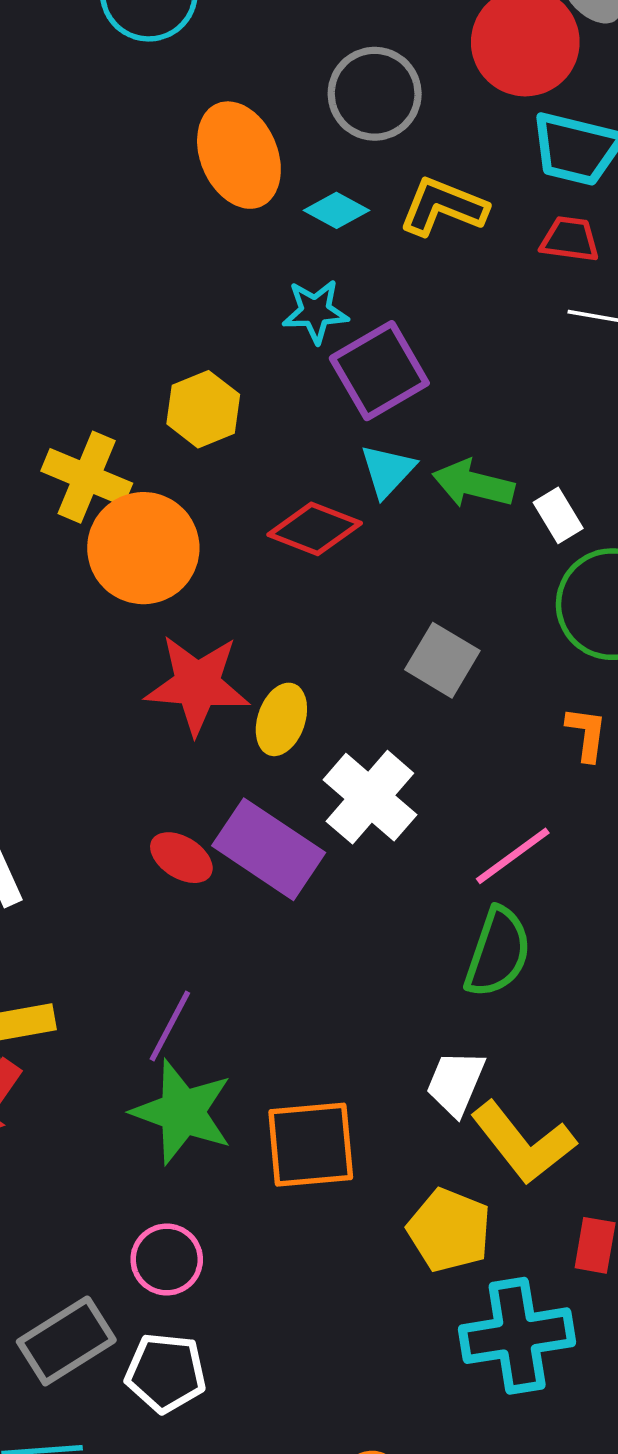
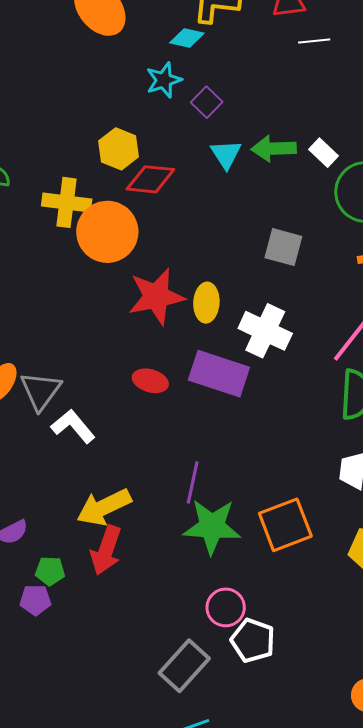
cyan diamond: (336, 210) -> (187, 38), moved
purple square: (379, 371) -> (207, 102), size x0.6
red diamond: (315, 529) -> (150, 179), moved
red ellipse: (181, 858) -> (150, 381), moved
white pentagon: (166, 1373) -> (253, 640), moved, turned 30

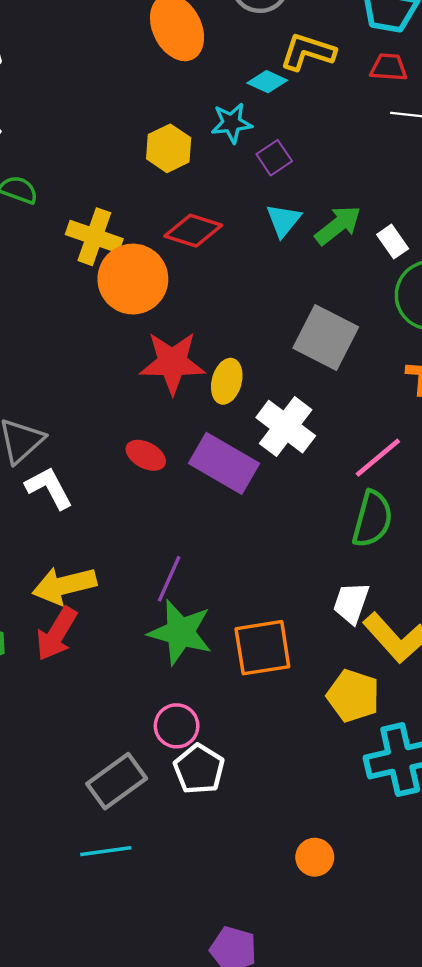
yellow hexagon: (119, 149) -> (169, 148), moved
green arrow: (274, 149) -> (338, 225), turned 132
gray square: (283, 247) -> (326, 337), size x1.4

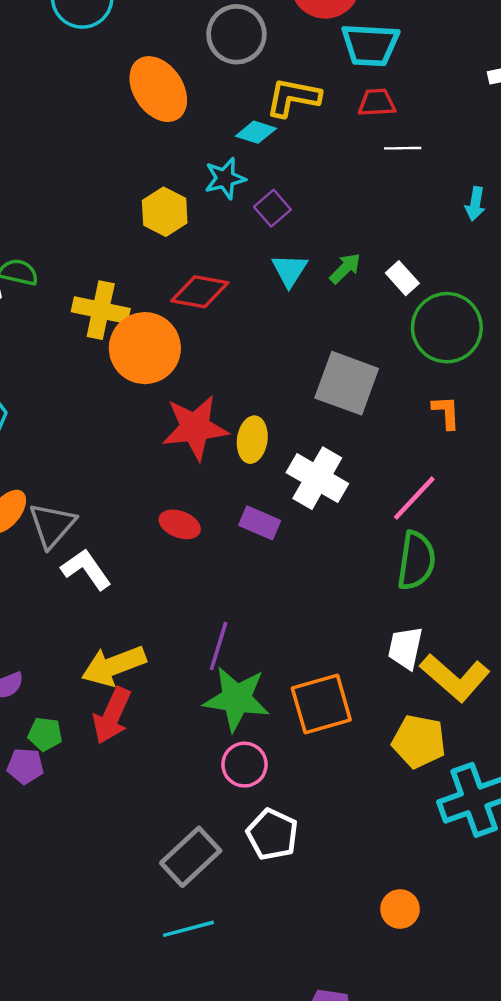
green arrow: (338, 225) -> (345, 268), size x0.7
purple rectangle: (224, 463) -> (260, 523), size x0.6
pink circle: (177, 726) -> (244, 765), moved

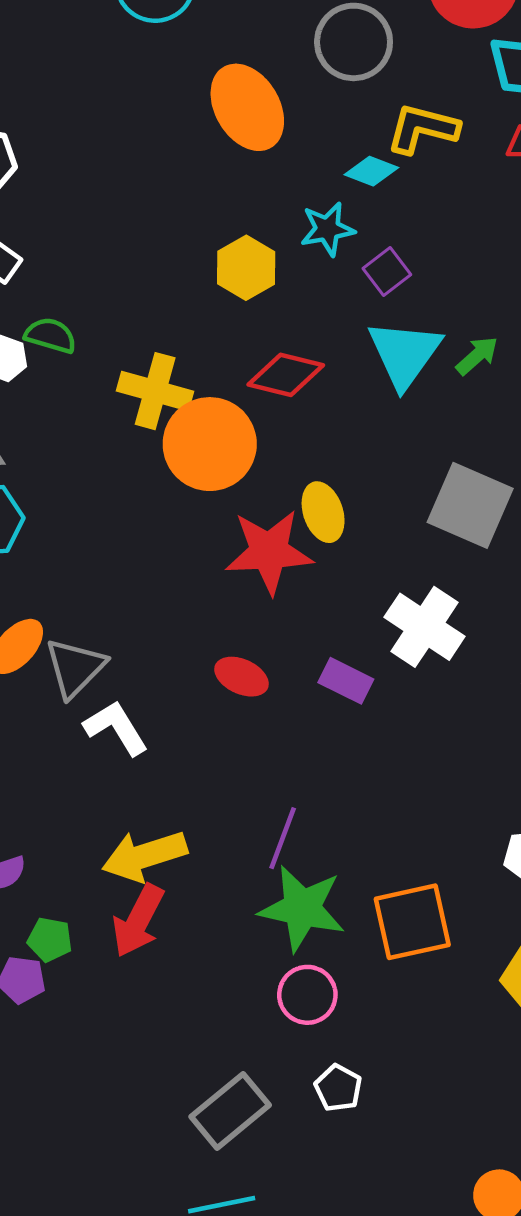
cyan triangle: (290, 270) -> (404, 354), size x1.6
yellow ellipse: (252, 440) -> (323, 512), moved, turned -30
white pentagon: (272, 834) -> (338, 1088), size x0.7

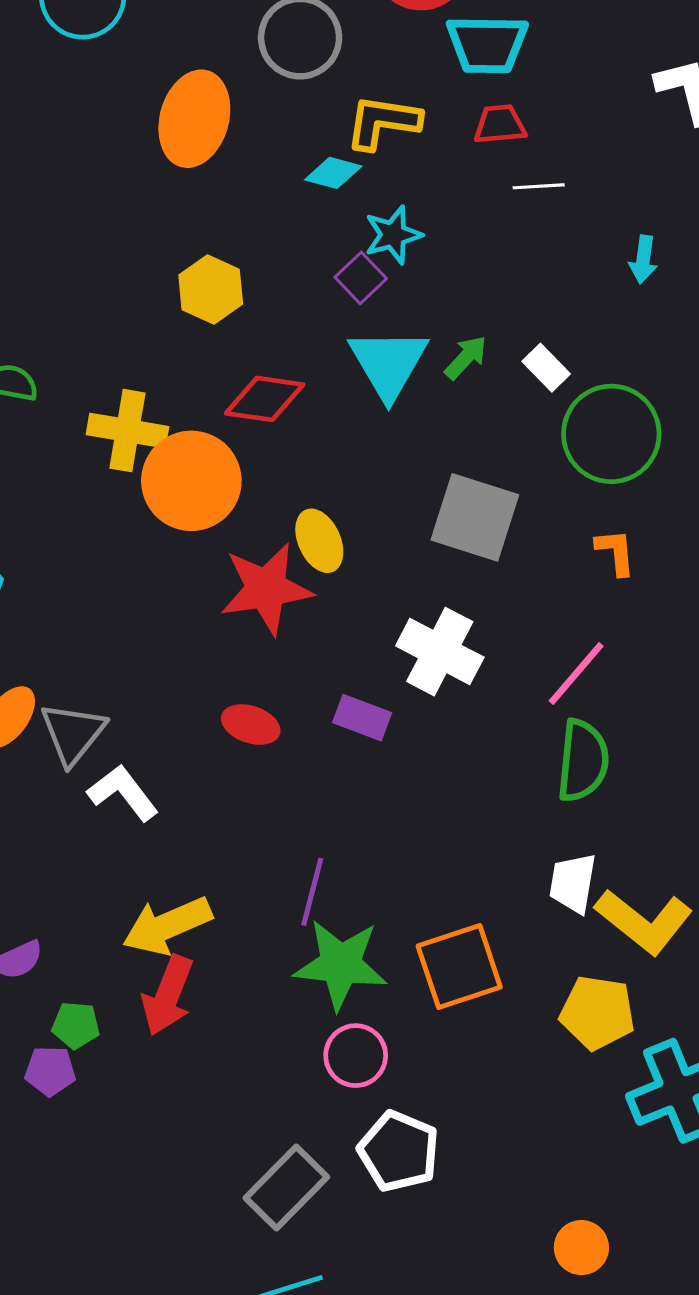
orange ellipse: (247, 107) -> (194, 119), turned 52
cyan star: (327, 229) -> (393, 235), moved
white pentagon: (338, 1088) -> (399, 1151), size x1.6

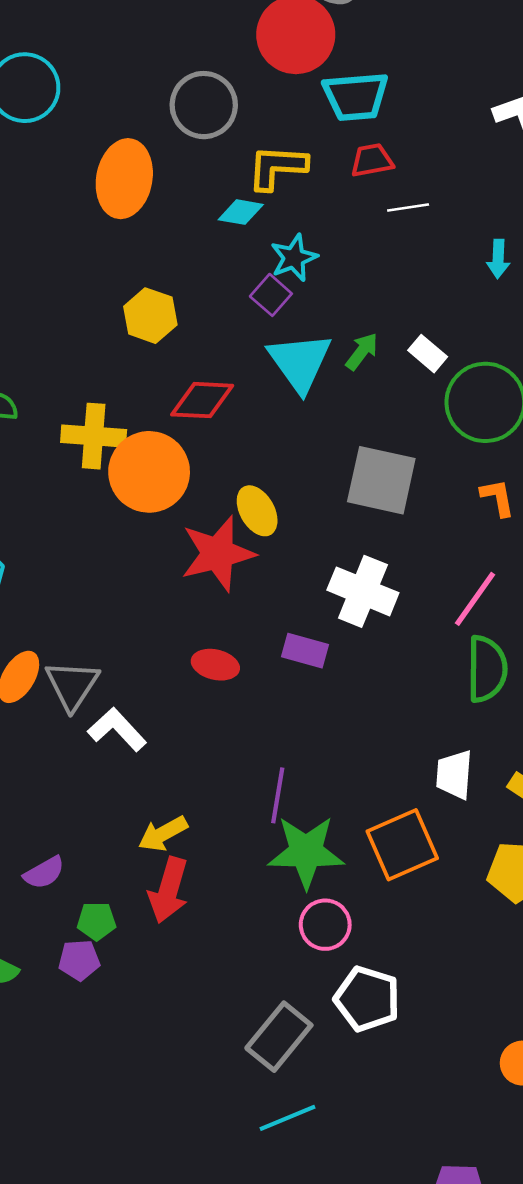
white trapezoid: (573, 883) -> (454, 775), moved
yellow arrow: (167, 926) -> (163, 834), size x0.7

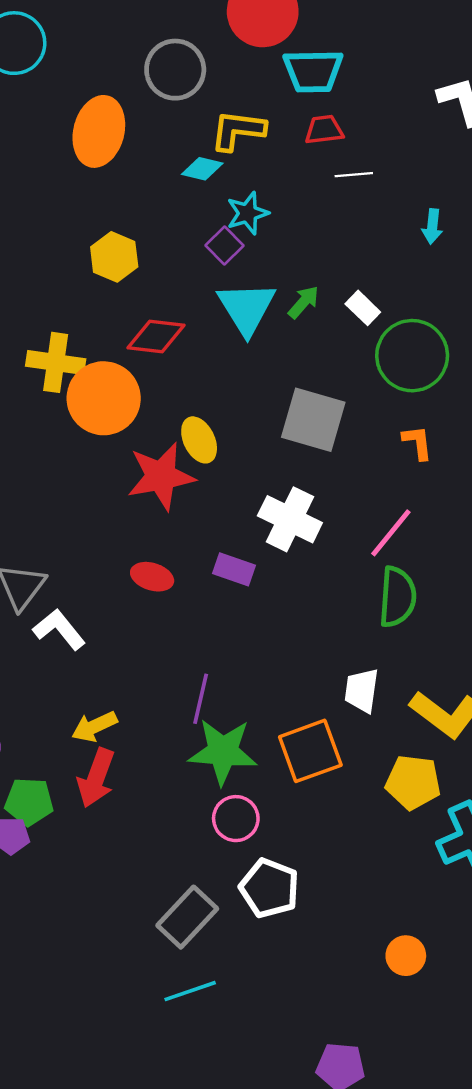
green pentagon: (96, 921) -> (29, 802), size x1.4

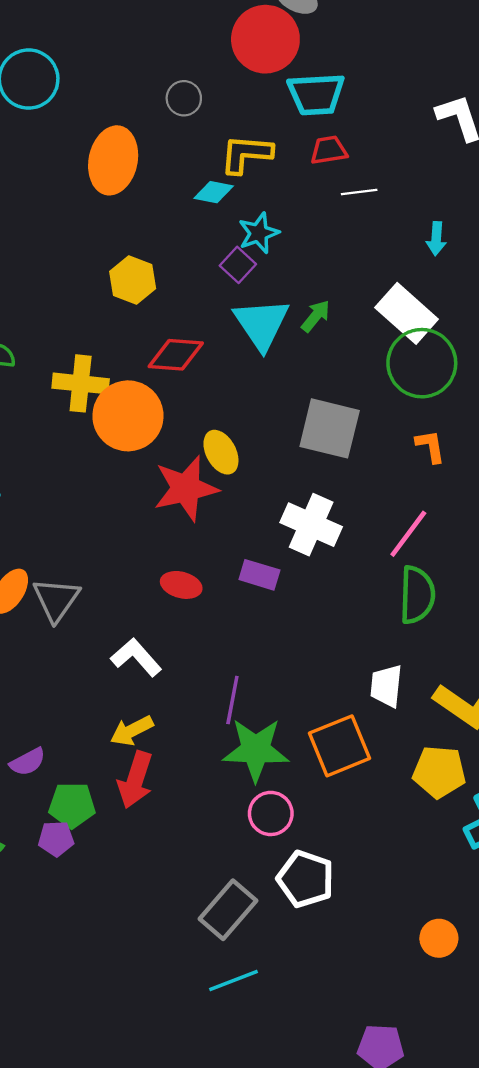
gray circle: (175, 70) -> (184, 98), size x0.6
white rectangle: (363, 308) -> (407, 313), moved, size x1.8
white L-shape: (59, 629) -> (136, 657), moved

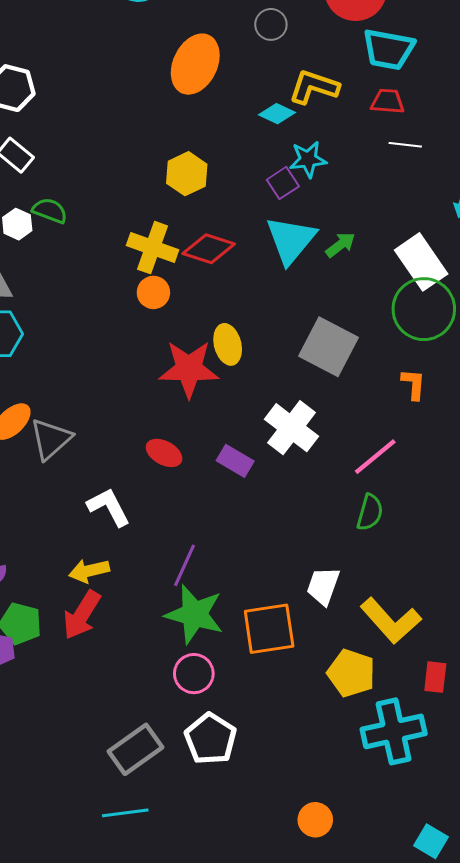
yellow cross: (81, 383) -> (153, 248), moved
orange circle: (128, 416) -> (153, 292), size x0.5
green semicircle: (417, 595) -> (370, 512), size x0.7

